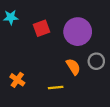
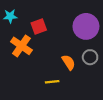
purple circle: (78, 32) -> (86, 26), moved
orange cross: (17, 80) -> (21, 46), moved, size x1.5

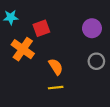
purple circle: (86, 26) -> (92, 28), size x0.7
orange semicircle: (69, 62) -> (56, 67), moved

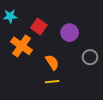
red square: (41, 28) -> (39, 26), turned -35
purple circle: (92, 28) -> (70, 33), moved

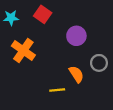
red square: (39, 26) -> (43, 14), moved
orange semicircle: (52, 62) -> (76, 74), moved

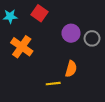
gray circle: (99, 63) -> (92, 38), moved
orange semicircle: (76, 74) -> (71, 69), turned 49

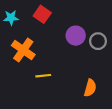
orange semicircle: (71, 69) -> (90, 88), moved
yellow line: (53, 84) -> (43, 76), moved

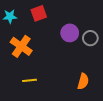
red square: (42, 14) -> (39, 13), turned 35
yellow line: (43, 76) -> (29, 80), moved

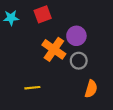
gray circle: (90, 38) -> (79, 61), moved
orange cross: (21, 46) -> (54, 49), moved

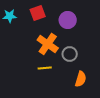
purple circle: (76, 36) -> (68, 20), moved
yellow line: (32, 88) -> (45, 68), moved

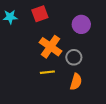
purple circle: (68, 20) -> (81, 24), moved
orange semicircle: (81, 79) -> (76, 82), moved

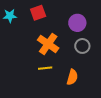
gray circle: (74, 57) -> (82, 46), moved

